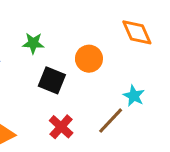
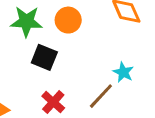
green star: (33, 43) -> (26, 22), size x1.5
orange circle: (89, 59) -> (68, 20), moved

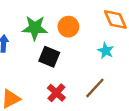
cyan star: (123, 72) -> (106, 51), moved

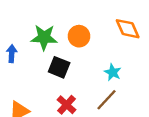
cyan star: (106, 51) -> (113, 72), moved

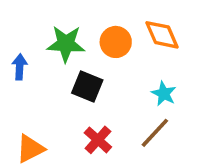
orange diamond: (128, 29) -> (162, 35), moved

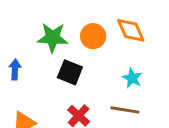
blue arrow: (20, 67) -> (15, 69), moved
brown line: (155, 133) -> (125, 110), turned 56

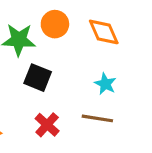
orange circle: (93, 36) -> (55, 24), moved

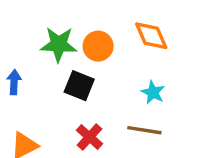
orange circle: (55, 24) -> (98, 46), moved

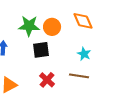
black square: (79, 86) -> (41, 50), turned -30

